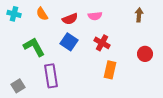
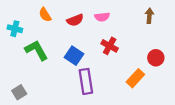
cyan cross: (14, 14) -> (15, 29), moved
blue square: (69, 42) -> (74, 56), moved
orange rectangle: (110, 70) -> (135, 78), moved, turned 30
purple rectangle: (51, 76) -> (86, 81), moved

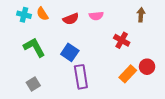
cyan cross: (15, 29) -> (24, 15), moved
red cross: (110, 46) -> (122, 40), moved
red circle: (156, 58) -> (147, 67), moved
gray square: (19, 92) -> (33, 84), moved

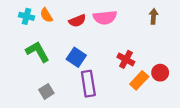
pink semicircle: (96, 16) -> (105, 17), size x1.5
red cross: (122, 40) -> (126, 59), moved
gray square: (33, 84) -> (46, 91), moved

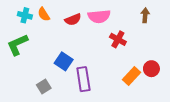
green L-shape: (38, 52) -> (18, 45), moved, turned -85
blue square: (76, 57) -> (64, 61), moved
red cross: (126, 59) -> (118, 39), moved

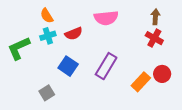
cyan cross: (25, 15) -> (48, 36), moved, turned -32
red semicircle: (73, 20) -> (74, 34), moved
red cross: (118, 39) -> (154, 38), moved
purple rectangle: (83, 79) -> (106, 66), moved, turned 40

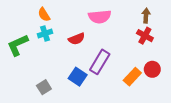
red semicircle: (74, 34) -> (77, 39), moved
blue square: (68, 66) -> (78, 77), moved

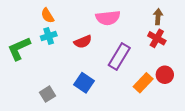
purple rectangle: (100, 62) -> (119, 57), moved

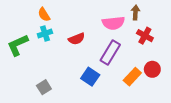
brown arrow: (158, 17) -> (135, 12), moved
pink semicircle: (108, 18) -> (113, 23), moved
blue square: (84, 83) -> (90, 77), moved

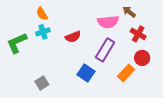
brown arrow: (135, 12) -> (129, 12), turned -56
red circle: (152, 69) -> (142, 58), moved

